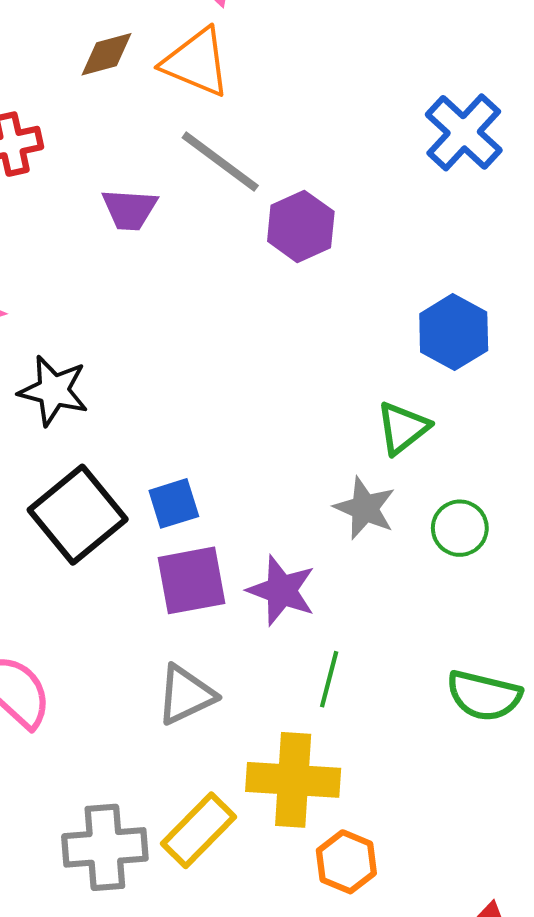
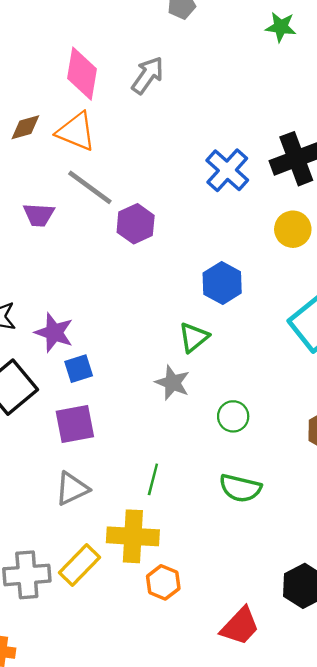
blue square: (174, 503) -> (79, 369), moved
green circle: (460, 528) -> (233, 416), moved
purple star: (281, 591) -> (54, 333), moved

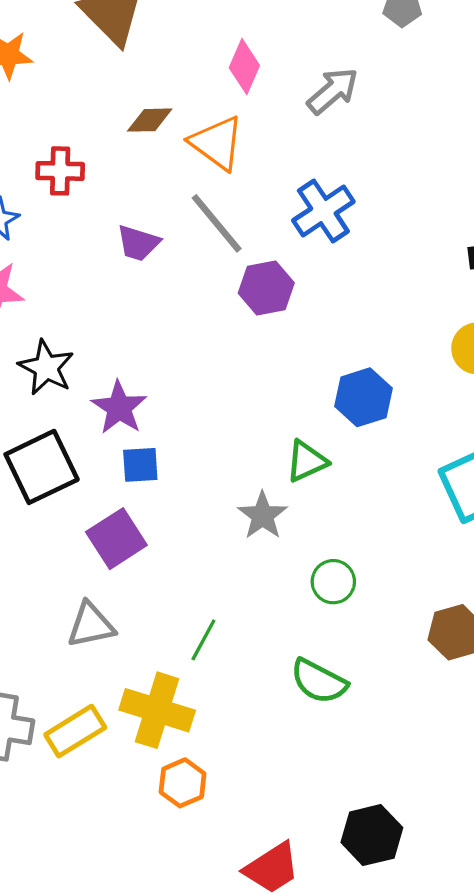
pink diamond: (82, 74) -> (244, 67), size x0.7
blue cross: (227, 170) -> (323, 211), moved
purple square: (75, 424) -> (116, 539), turned -36

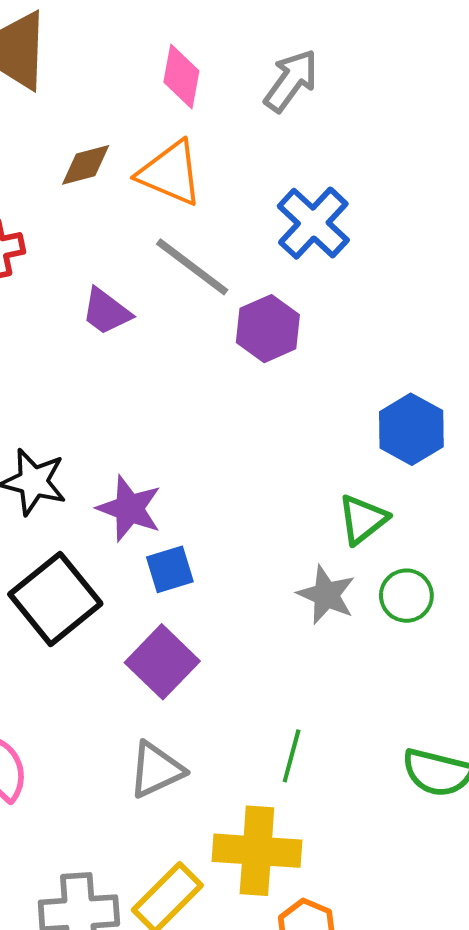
purple trapezoid: (138, 243) -> (106, 311), turned 33
green circle: (333, 582) -> (406, 596), moved

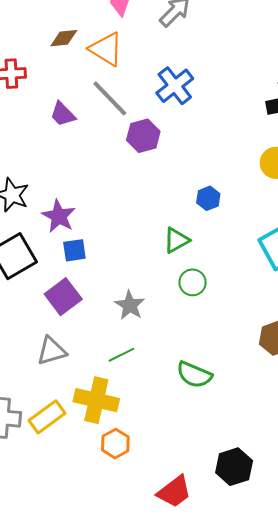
blue hexagon: (411, 429) -> (208, 198), size x0.7
gray star: (326, 595) -> (130, 305), moved
green line: (292, 756) -> (121, 355), turned 40

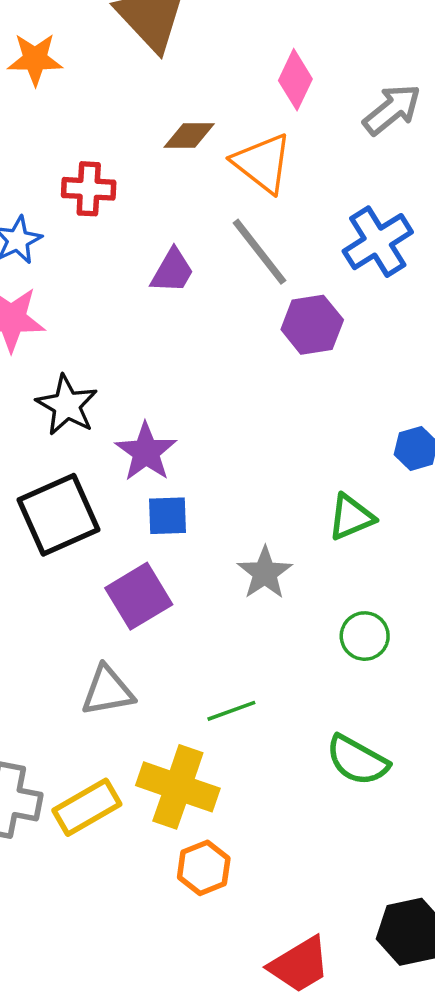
purple trapezoid: (63, 114) -> (172, 271), turned -112
green circle: (193, 282) -> (365, 636), moved
gray star: (130, 305) -> (265, 573), moved

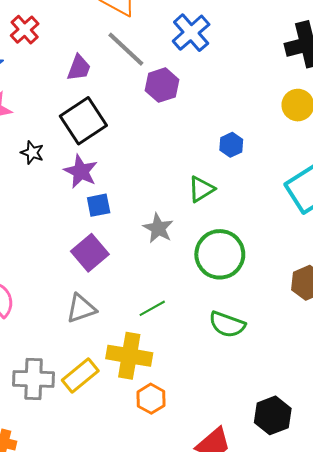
red cross: (89, 189) -> (25, 30), turned -36
black star: (67, 405) -> (32, 153), size x0.7
black square: (58, 515) -> (83, 121), moved
green circle: (365, 636) -> (220, 254), size x1.8

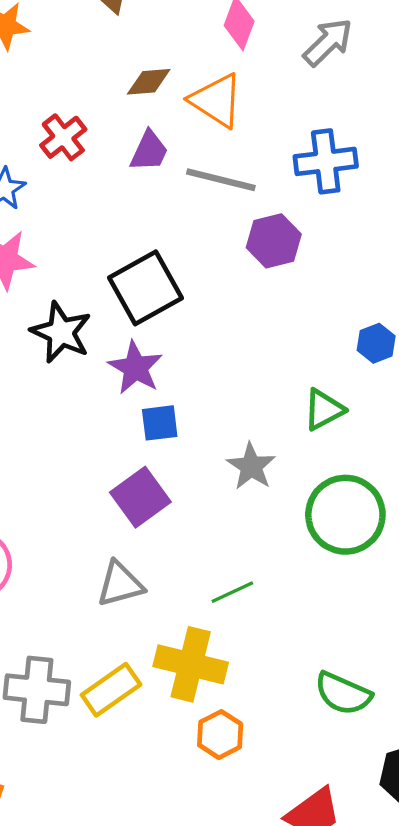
blue cross: (191, 33) -> (326, 161), turned 30
gray line: (126, 49) -> (221, 180), turned -33
purple trapezoid: (79, 68) -> (149, 151), moved
black star: (32, 153) -> (61, 332), size x1.6
green semicircle: (227, 324) -> (343, 694), moved

